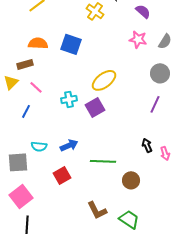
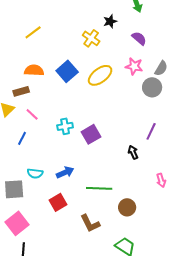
blue square: (71, 44) -> (67, 71), turned 30
gray circle: (160, 73) -> (152, 87), moved
yellow ellipse: (104, 80) -> (100, 75), moved
black arrow: (147, 145) -> (133, 152), moved
brown L-shape: (97, 210) -> (90, 223), moved

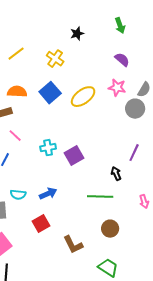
black star: (110, 21) -> (77, 34), moved
yellow cross: (91, 38) -> (55, 59), moved
green line: (99, 188) -> (100, 197), moved

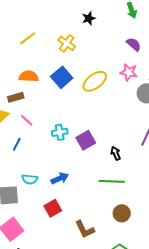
black arrow: (116, 174) -> (116, 153), moved

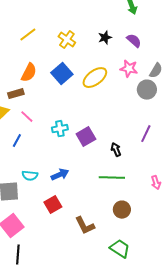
black star: (89, 18) -> (105, 38), moved
orange semicircle: (29, 76) -> (29, 73), turned 114

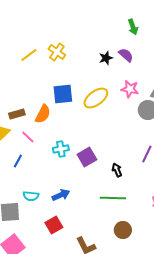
yellow cross: (67, 40) -> (57, 52), moved
purple semicircle: (134, 41) -> (126, 55), moved
orange semicircle: (29, 73) -> (43, 114), moved
blue square: (62, 74) -> (63, 94), turned 35

